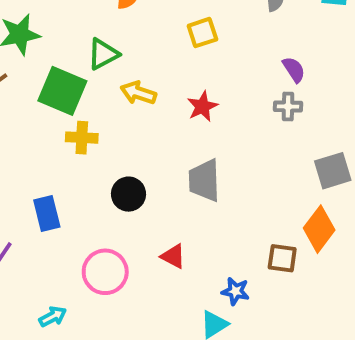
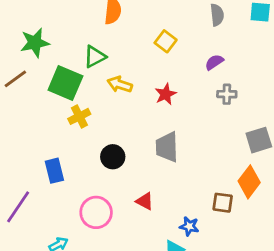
yellow square: (202, 33) -> (166, 41), turned -35
purple semicircle: (294, 70) -> (214, 62), moved, turned -90
yellow cross: (82, 138) -> (79, 116), turned -30

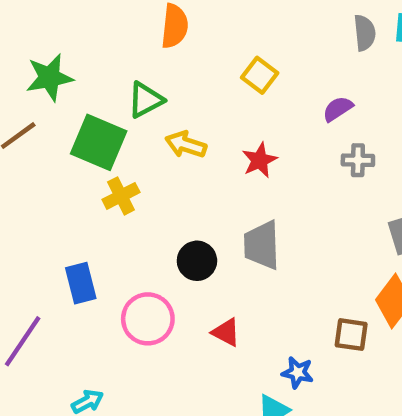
gray semicircle: (217, 15) -> (365, 33), moved
black circle: (113, 157) -> (197, 261), moved
pink circle: (96, 212) -> (148, 319), moved

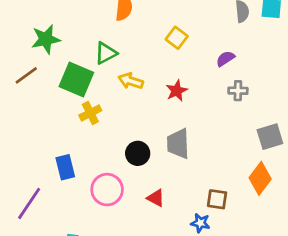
brown square: (351, 335) -> (217, 199), moved

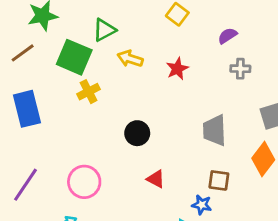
gray trapezoid: (178, 144) -> (215, 130), moved
blue rectangle: (65, 167) -> (27, 109), moved, size x1.4
pink circle: (107, 190) -> (84, 182), moved

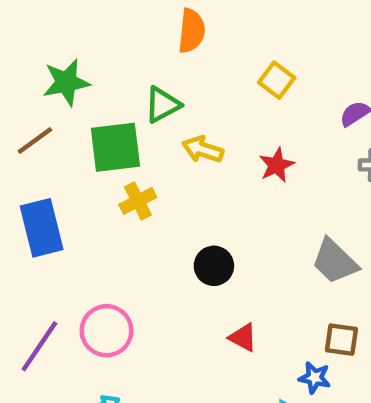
green square: (74, 57) -> (115, 147), turned -30
gray trapezoid: (215, 130) -> (335, 261), turned -44
pink circle: (84, 182) -> (107, 331), moved

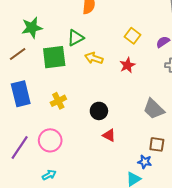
yellow square: (277, 80) -> (132, 36), moved
yellow cross: (138, 201) -> (58, 101), moved
red triangle: (243, 337) -> (109, 135), moved

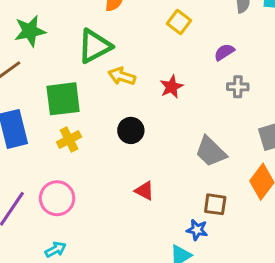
yellow square: (132, 36) -> (179, 22), moved
green triangle: (76, 38) -> (95, 46), size x1.4
green square: (54, 57) -> (63, 99), moved
black circle: (99, 111) -> (131, 130), moved

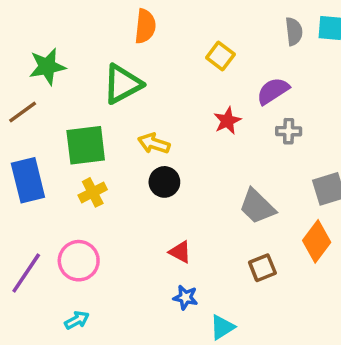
purple semicircle: (224, 52) -> (273, 91), size x1.4
yellow arrow: (122, 76) -> (154, 143), moved
red star: (171, 87) -> (227, 121), moved
brown square: (215, 204) -> (262, 268), turned -30
blue star: (197, 230) -> (185, 297), moved

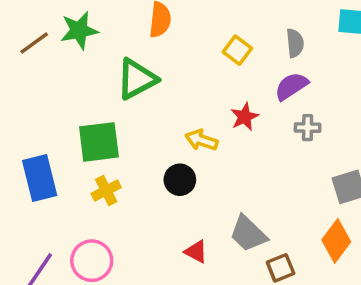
gray semicircle: (294, 31) -> (295, 43), moved
green star: (47, 66) -> (79, 30), moved
brown line: (23, 112) -> (34, 43), moved
yellow arrow: (154, 143) -> (201, 140), moved
gray trapezoid: (257, 206) -> (248, 234), moved

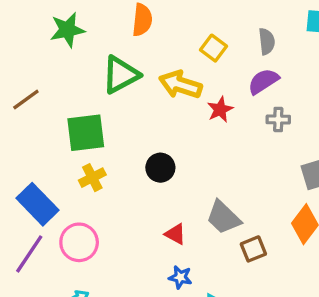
brown line: (34, 43) -> (26, 100), moved
yellow arrow: (201, 140) -> (180, 85), moved, size x1.4
blue rectangle: (40, 178) -> (38, 204), moved, turned -30

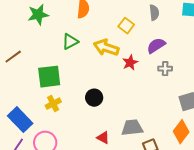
gray semicircle: (267, 41) -> (154, 13), moved
green triangle: (121, 75) -> (70, 42), size x0.7
gray trapezoid: (223, 217) -> (132, 128), turned 130

